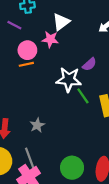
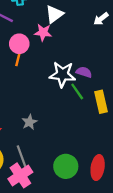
orange line: (26, 64) -> (18, 59), turned -64
purple semicircle: (89, 64) -> (84, 72), moved, turned -120

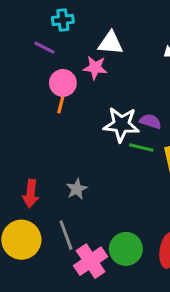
white triangle: (54, 14) -> (111, 43), turned 42
green line: (77, 91) -> (141, 147), turned -42
pink cross: (20, 175) -> (91, 261), moved

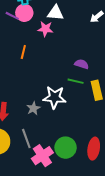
pink circle: (63, 83) -> (24, 13), moved
white star: (121, 124) -> (54, 97), moved

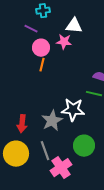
pink circle: (24, 13) -> (41, 48), moved
gray star: (33, 108) -> (52, 121), size x1.5
green circle: (66, 148) -> (84, 146), moved

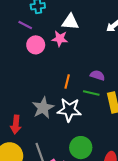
orange line: (42, 65) -> (67, 82), moved
gray star: (52, 121) -> (43, 108), moved

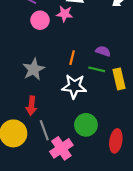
gray star: (43, 108) -> (34, 69), moved
red arrow: (16, 125) -> (31, 106), moved

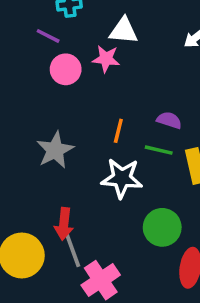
red arrow: (31, 106) -> (64, 224), moved
green circle: (86, 125) -> (162, 227), moved

